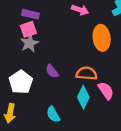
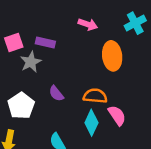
purple rectangle: (30, 14) -> (45, 43), moved
pink square: (28, 29) -> (14, 43), moved

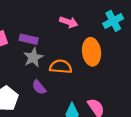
gray star: (31, 62) -> (33, 57), moved
orange semicircle: (95, 96) -> (61, 67), moved

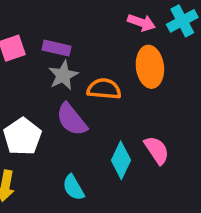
pink arrow: (69, 22) -> (141, 23), moved
purple semicircle: (39, 87) -> (72, 119), size x1.5

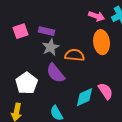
cyan diamond: (121, 160) -> (85, 97), turned 40

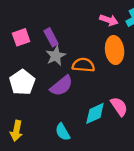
purple rectangle: (47, 31) -> (51, 37), turned 49
purple semicircle: (56, 73) -> (61, 86), turned -90
white pentagon: (27, 83) -> (22, 82), moved

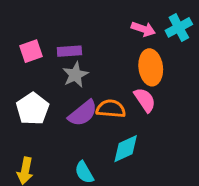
purple rectangle: (51, 37) -> (69, 51), turned -66
orange semicircle: (83, 65) -> (111, 109), moved
pink semicircle: (119, 107) -> (145, 100), moved

